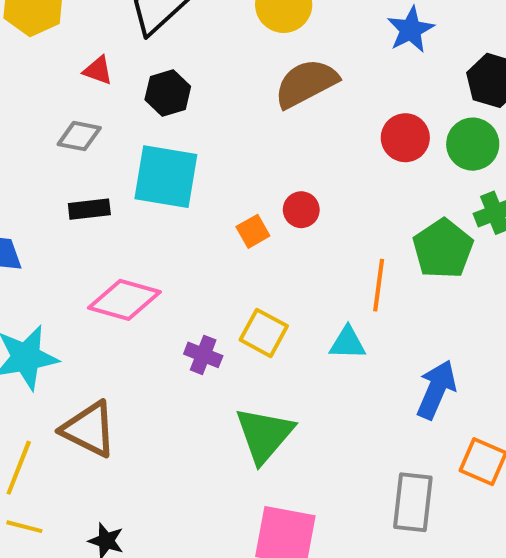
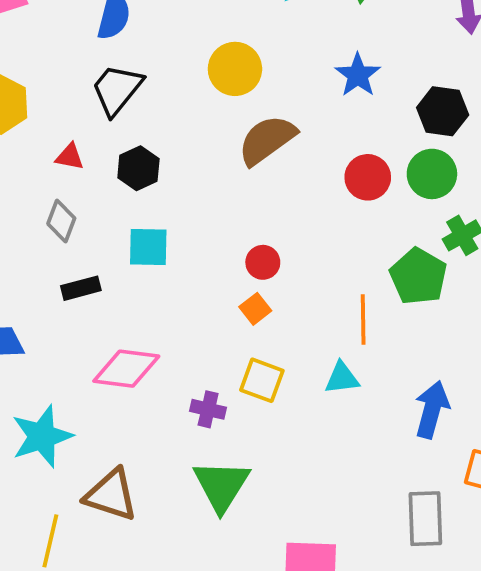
gray diamond: (79, 136) -> (61, 221), turned -72
cyan square: (166, 177) -> (148, 247), size x0.7
red circle: (301, 210) -> (263, 262), moved
orange square: (253, 231) -> (255, 309), moved
green triangle: (264, 435) -> (221, 486), moved

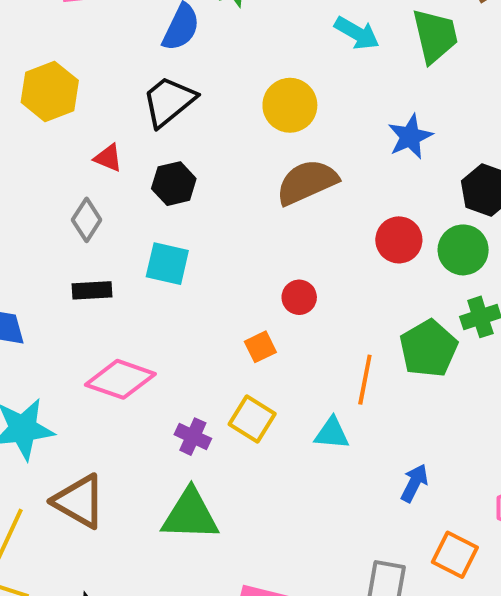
red circle: (263, 262) -> (299, 297), moved
blue arrow: (432, 410) -> (414, 483), size x0.7
green triangle: (221, 486) -> (190, 515), turned 48

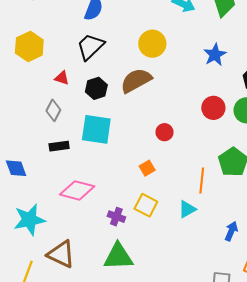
brown semicircle: (307, 182) -> (136, 80), moved
cyan square: (167, 264) -> (96, 129), size x1.4
red circle: (299, 297) -> (165, 132), moved
cyan triangle: (332, 433) -> (187, 209), turned -30

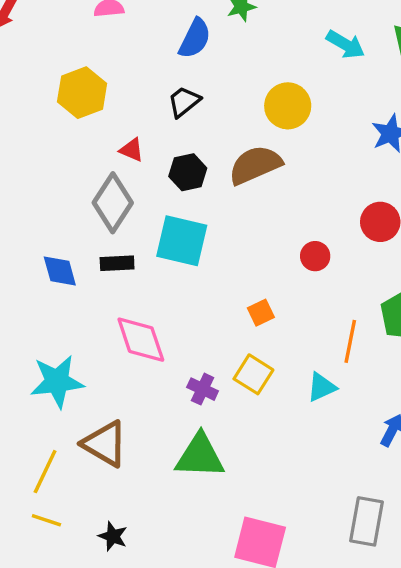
black trapezoid: (90, 47) -> (184, 102), size x0.7
gray diamond: (53, 110) -> (113, 203), size x1.6
red circle: (165, 132) -> (315, 256), moved
blue diamond: (16, 168) -> (60, 271), moved
pink diamond: (77, 190) -> (141, 340), turned 52

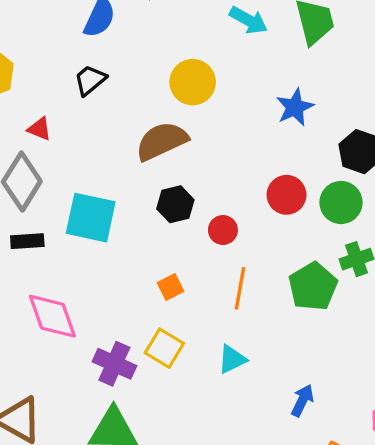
black hexagon: (188, 172) -> (175, 204), moved
orange line: (350, 341) -> (240, 288), moved
purple cross: (203, 389) -> (114, 364), size x1.4

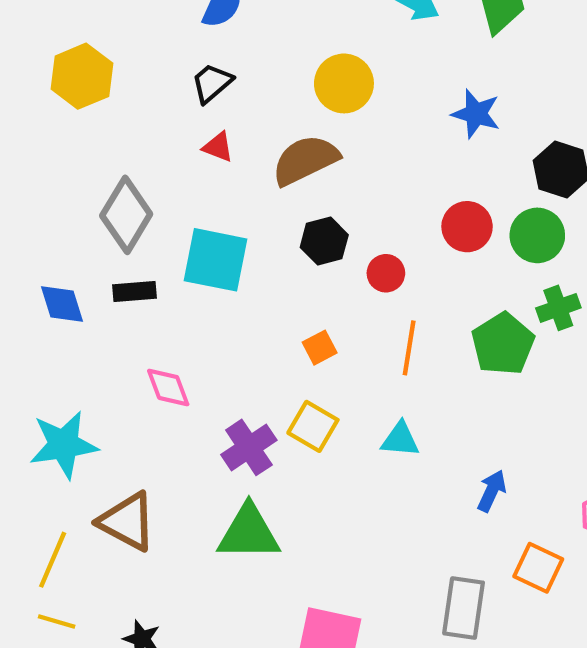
blue star: (295, 107) -> (476, 114), turned -30
red triangle: (39, 129) -> (218, 147), moved
pink diamond: (52, 316) -> (168, 388), size x0.7
cyan triangle: (232, 359) -> (400, 439), turned 32
purple cross: (114, 364) -> (249, 447), turned 33

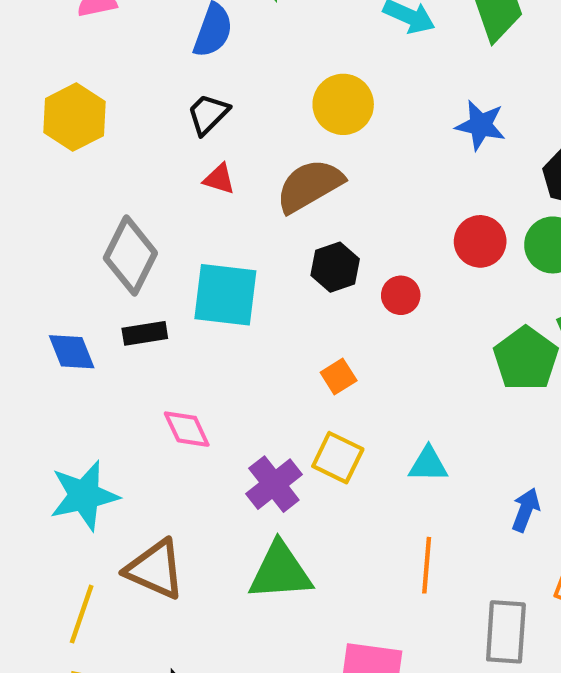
orange line: (409, 348) -> (427, 565), moved

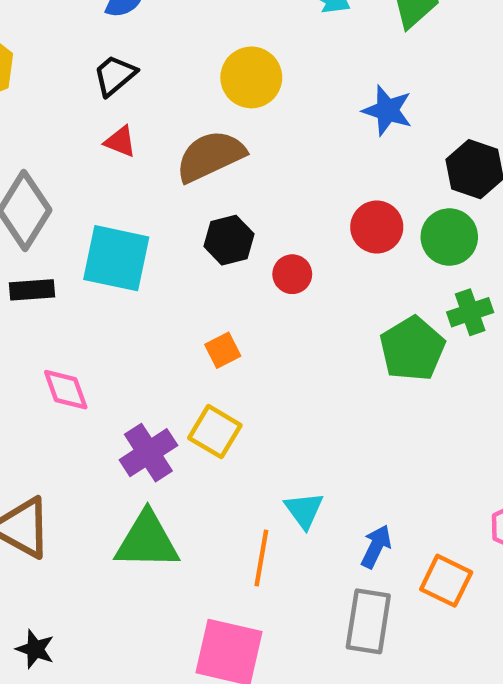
cyan triangle: (428, 464) -> (304, 510), moved, turned 48
blue arrow: (526, 510) -> (376, 547), moved
orange line: (427, 565) -> (261, 558), moved

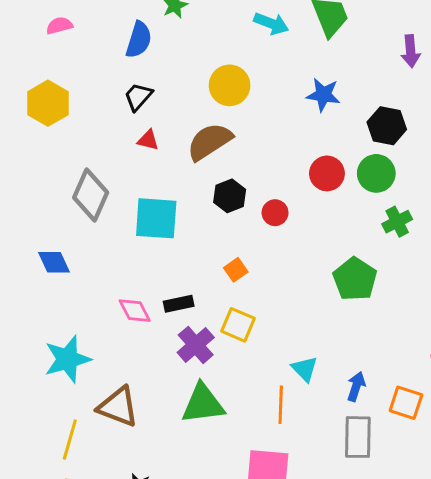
black rectangle: (32, 290) -> (179, 304), moved
green pentagon: (412, 349) -> (355, 279), moved

